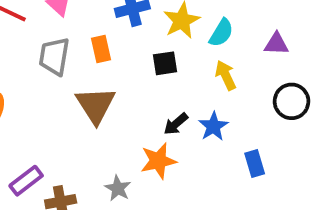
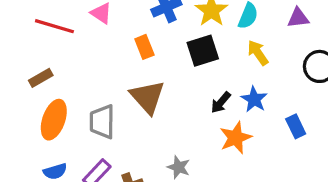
gray trapezoid: (54, 56) -> (102, 122), moved
black square: (165, 63) -> (203, 51), size x1.4
orange star: (158, 161) -> (236, 138), moved

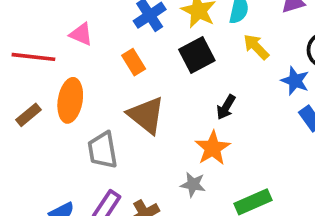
blue star: (254, 99) -> (295, 81), moved
orange ellipse: (54, 120) -> (70, 100), moved
orange star: (236, 138) -> (213, 148), moved

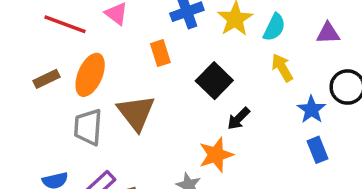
black square: (197, 55) -> (214, 81), moved, turned -32
brown triangle: (146, 115) -> (136, 113), moved
gray trapezoid: (103, 150) -> (88, 127), moved

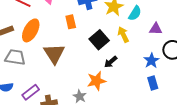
purple triangle: (328, 33) -> (156, 29), moved
yellow arrow: (282, 68) -> (123, 35), moved
gray trapezoid: (88, 127) -> (15, 57), moved, turned 90

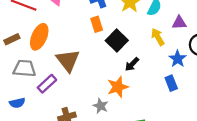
orange rectangle: (71, 22) -> (97, 24), moved
yellow arrow: (123, 35) -> (158, 37), moved
blue rectangle: (153, 83) -> (171, 83), moved
purple rectangle: (31, 92) -> (47, 84), moved

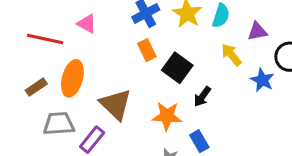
blue rectangle: (171, 83) -> (199, 141), moved
orange star: (118, 87) -> (167, 116), moved, turned 30

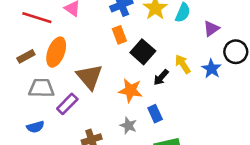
purple triangle: (257, 31) -> (211, 28), turned -30
yellow arrow: (231, 55) -> (183, 64), moved

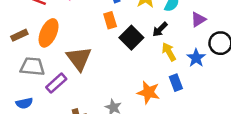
black arrow: (161, 77) -> (160, 29), moved
orange star: (131, 90) -> (148, 92), moved
blue rectangle: (155, 114) -> (176, 83), moved

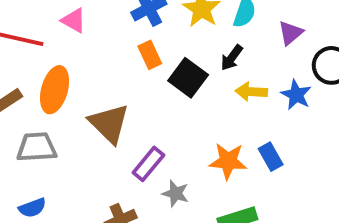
yellow arrow: (169, 52) -> (251, 92), turned -48
purple rectangle: (56, 83) -> (148, 164), moved
blue rectangle: (176, 83) -> (271, 157), moved

